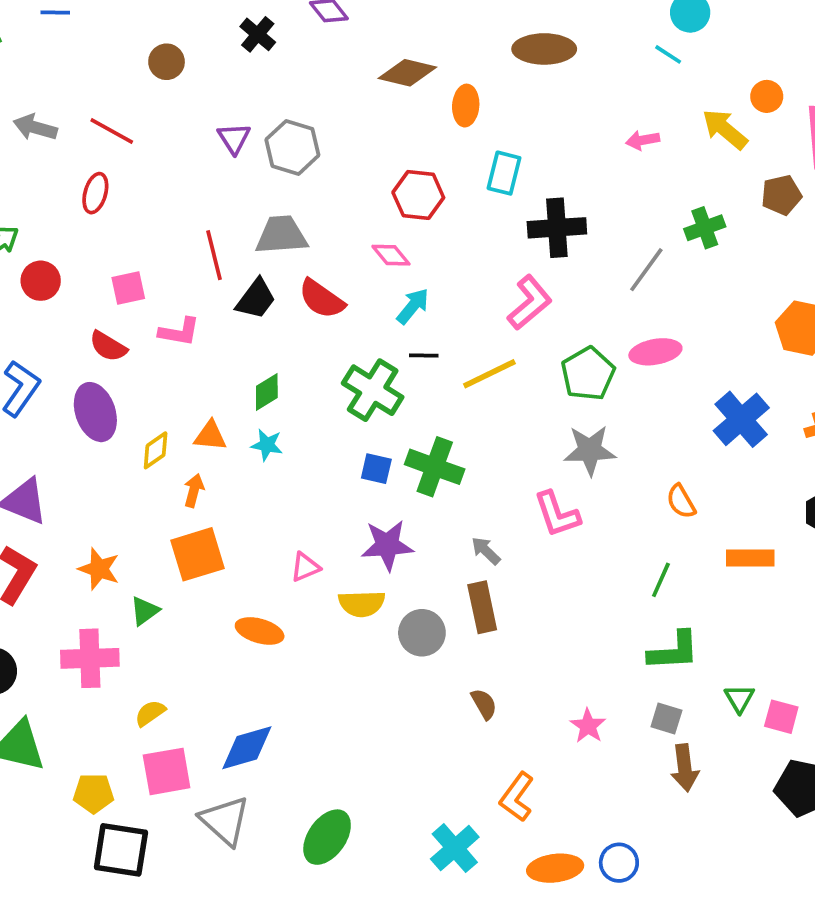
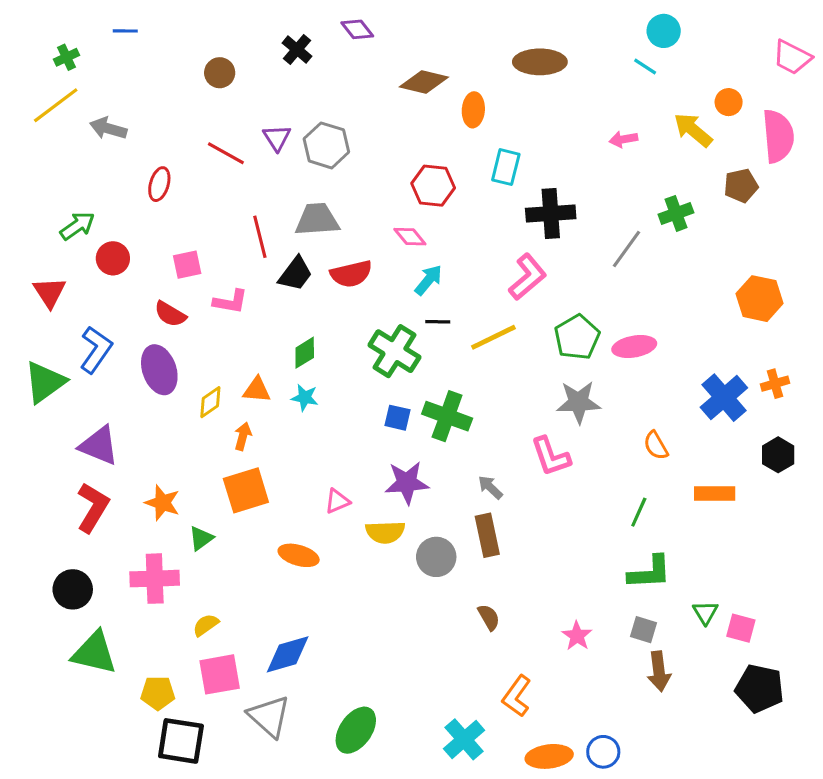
red line: (112, 131) -> (226, 153), moved
red semicircle: (322, 299) -> (351, 274), turned -48
pink ellipse: (655, 352) -> (634, 347), moved
blue cross: (741, 419) -> (724, 398), moved

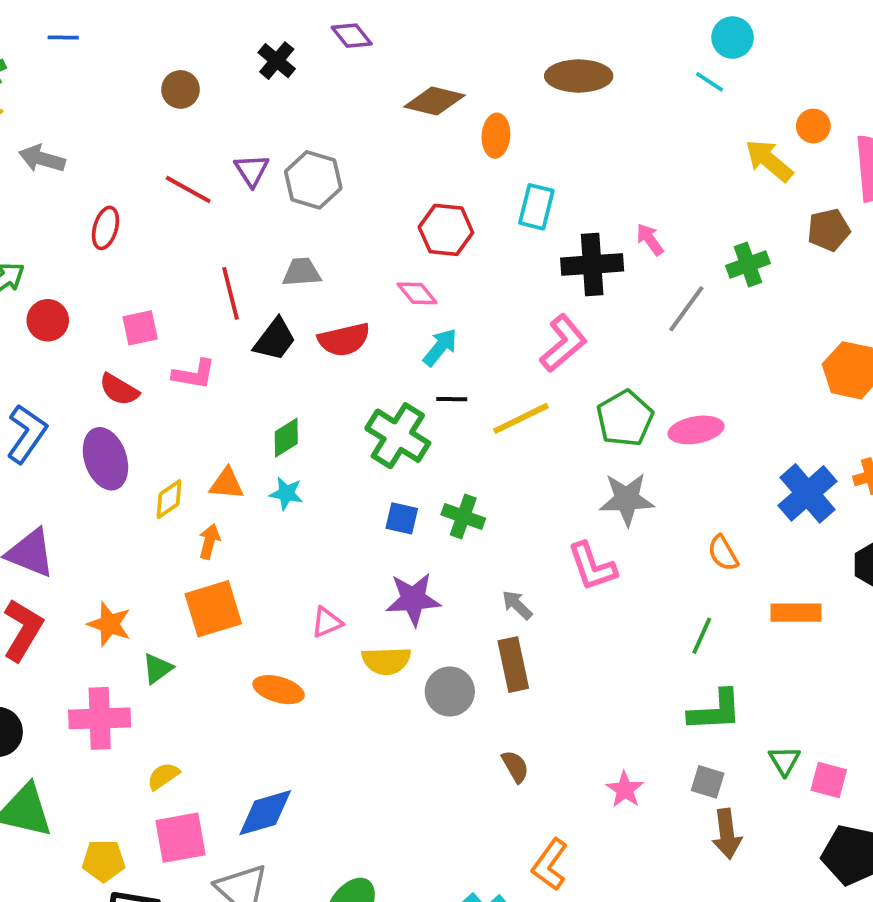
pink arrow: (623, 139) -> (650, 239), moved, turned 64
gray trapezoid: (317, 220) -> (302, 272), size x0.7
green cross: (447, 416) -> (463, 516), size x0.7

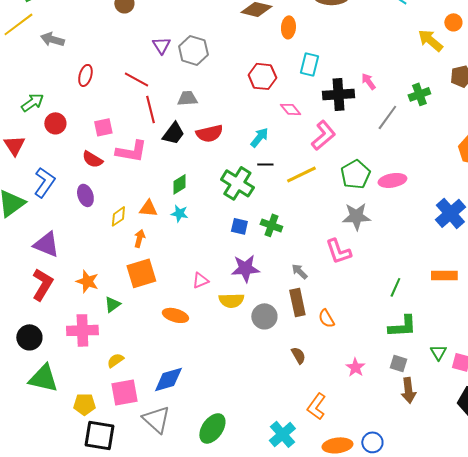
red line: (188, 189) -> (136, 79), moved
pink diamond: (417, 293) -> (290, 109), moved
pink L-shape: (194, 374) -> (131, 151), size x1.4
purple ellipse: (105, 459) -> (85, 195), size x0.7
orange semicircle: (723, 553) -> (326, 318), moved

